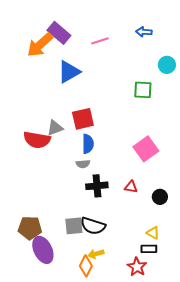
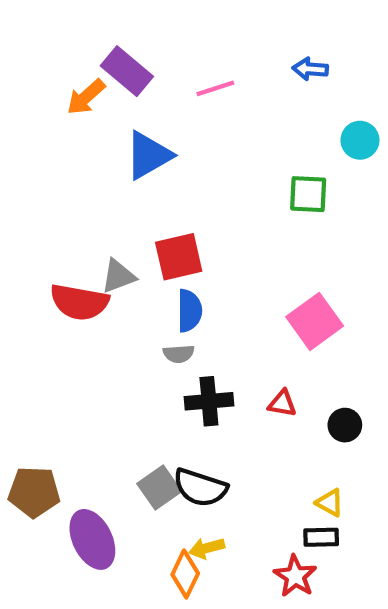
orange arrow: (40, 45) -> (86, 97), size x0.7
gray square: (74, 226) -> (159, 488), turned -30
brown pentagon: (30, 228) -> (34, 492), moved

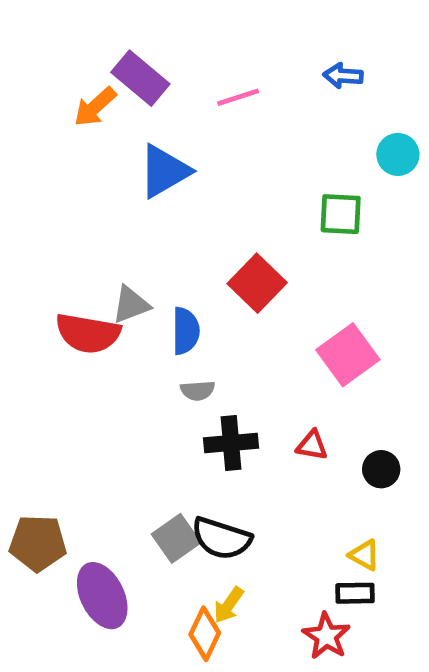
red square: (179, 257) -> (257, 283), moved, turned -33
blue semicircle: (189, 311) -> (186, 331), moved
yellow arrow: (207, 548) -> (229, 605), turned -40

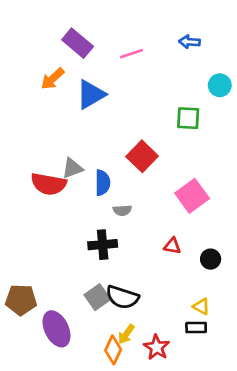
orange arrow: (95, 107) -> (53, 79), moved
gray semicircle: (198, 391) -> (122, 210), moved
black cross: (231, 443) -> (103, 245), moved
red star: (326, 636) -> (157, 347), moved

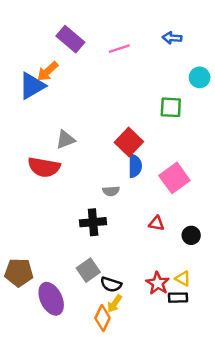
blue triangle: (91, 94) -> (32, 86), moved
gray triangle: (72, 168) -> (66, 140), moved
blue semicircle: (103, 183) -> (135, 166), moved
black semicircle: (122, 297) -> (111, 284), moved, size x0.7
red star: (157, 347) -> (158, 283), moved

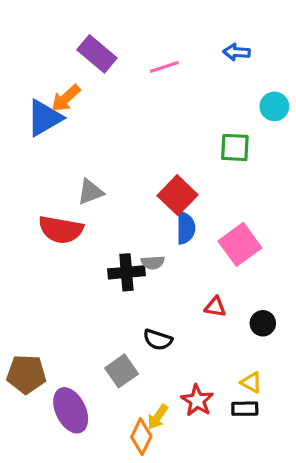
black cross: (93, 222) -> (126, 272), moved
red star: (158, 283) -> (197, 400), moved
black semicircle: (111, 284) -> (158, 340), moved

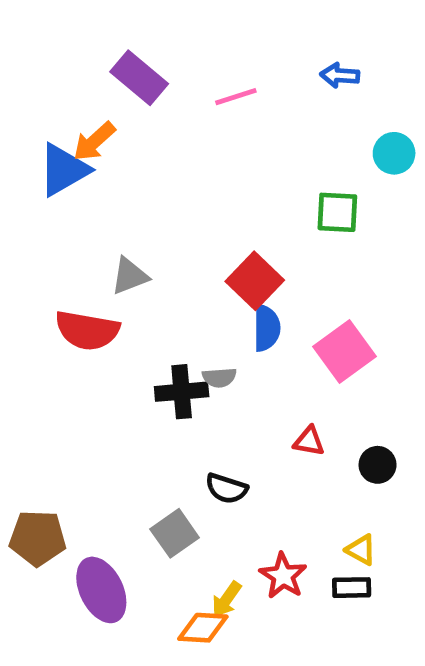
orange diamond: (141, 437) -> (203, 628), turned 68

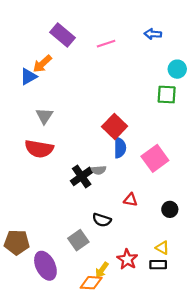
blue triangle: (64, 170) -> (28, 77), size x0.7
green square: (337, 212) -> (167, 95), moved
gray triangle: (130, 276) -> (44, 116), moved, turned -36
black cross: (182, 392) -> (82, 176), turned -30
red triangle: (309, 441) -> (130, 200), moved

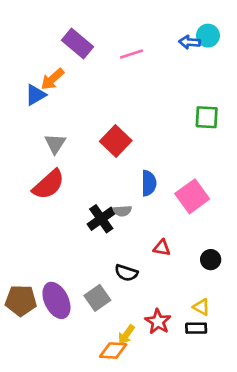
cyan circle: (177, 69) -> (208, 36), moved
red square: (115, 126) -> (116, 141), moved
red semicircle: (39, 149) -> (49, 184), turned -52
purple ellipse: (45, 266) -> (56, 300), moved

